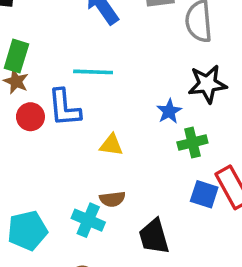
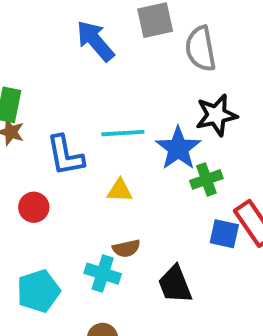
cyan line: (93, 72) -> (123, 133), moved
blue star: (169, 111) -> (178, 148), size x1.6
red circle: (30, 117) -> (34, 207), moved

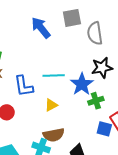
yellow triangle: (120, 190) -> (51, 105), turned -32
brown semicircle: (126, 248) -> (54, 135), size x1.5

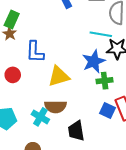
cyan line: (54, 76) -> (101, 34), moved
yellow triangle: (51, 105) -> (59, 76), size x1.6

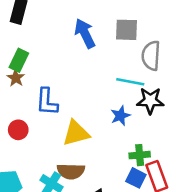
blue star: (94, 61) -> (120, 116), size x0.7
green cross: (105, 81) -> (140, 155), moved

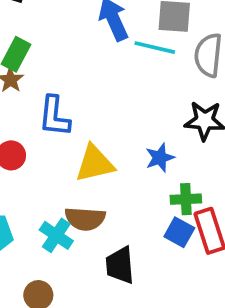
cyan line: (130, 82) -> (155, 48), moved
blue star: (120, 116) -> (160, 158), moved

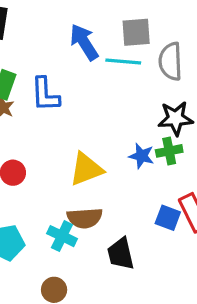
blue L-shape: (54, 116) -> (45, 94), moved
blue star: (160, 158) -> (141, 156), turned -30
green cross: (186, 199) -> (169, 151), moved

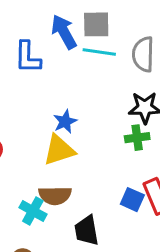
gray square: (136, 32) -> (96, 24), moved
blue L-shape: (45, 94) -> (28, 57), moved
blue star: (141, 156) -> (65, 122), moved, turned 30

